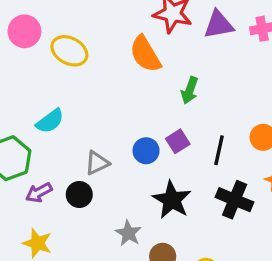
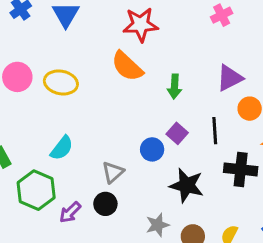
purple triangle: (219, 25) -> (230, 78), moved
gray star: (128, 233) -> (158, 225), turned -30

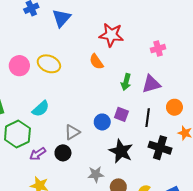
pink cross: (222, 15) -> (158, 49), moved
orange semicircle: (127, 66) -> (96, 62), size x0.7
pink circle: (17, 77) -> (19, 66), moved
purple triangle: (230, 78) -> (151, 84), moved
purple square: (177, 133) -> (121, 114), turned -32

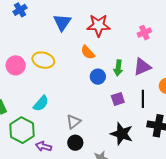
blue triangle: (61, 18) -> (62, 22), moved
purple square: (121, 114) -> (118, 99), turned -32
blue circle: (102, 122) -> (98, 77), moved
black circle: (63, 153) -> (75, 143), moved
purple arrow: (38, 154) -> (43, 146), turned 56

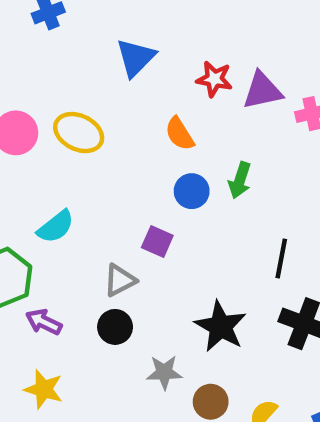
red star: (99, 25) -> (214, 79), size x0.7
purple triangle: (142, 67) -> (262, 91), moved
purple square: (118, 99) -> (157, 241), moved, turned 32

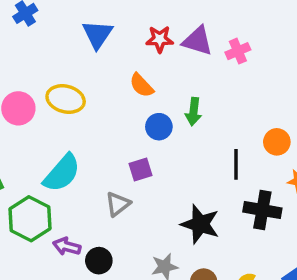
purple triangle: (262, 91) -> (198, 41), turned 40
cyan semicircle: (56, 227) -> (62, 173), size x1.4
purple square: (157, 241) -> (140, 169), turned -30
black circle: (115, 327) -> (99, 261), moved

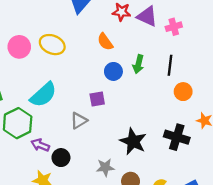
orange circle: (277, 142) -> (183, 92), moved
black line: (236, 164) -> (170, 65), moved

